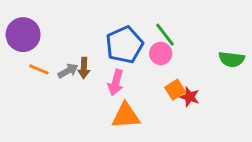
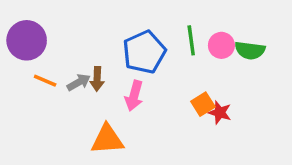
green line: (165, 35) -> (191, 40), turned 30
pink circle: (161, 53) -> (221, 45), moved
green semicircle: (232, 59) -> (250, 50), moved
orange triangle: (126, 116) -> (107, 139), moved

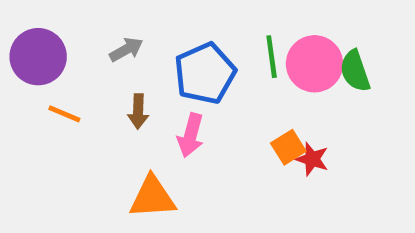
pink circle: (221, 45) -> (315, 64), size x1.5
green semicircle: (250, 50) -> (355, 71), turned 64
gray arrow: (79, 82) -> (126, 50), moved

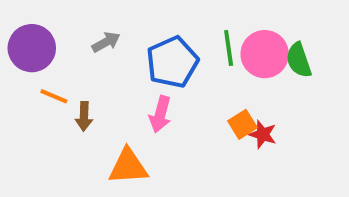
brown arrow: (138, 111) -> (84, 116), moved

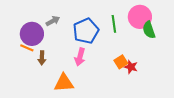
purple circle: (32, 48) -> (32, 34), moved
pink circle: (265, 54) -> (140, 17), moved

